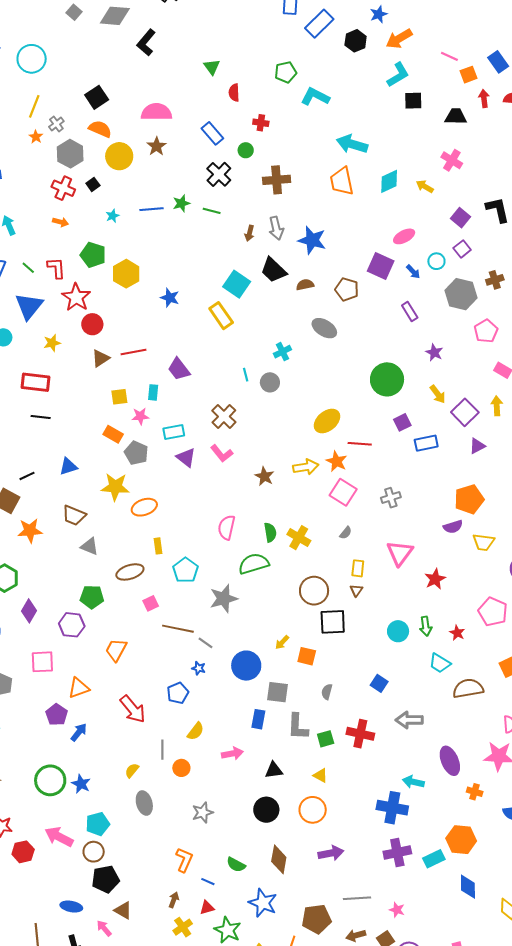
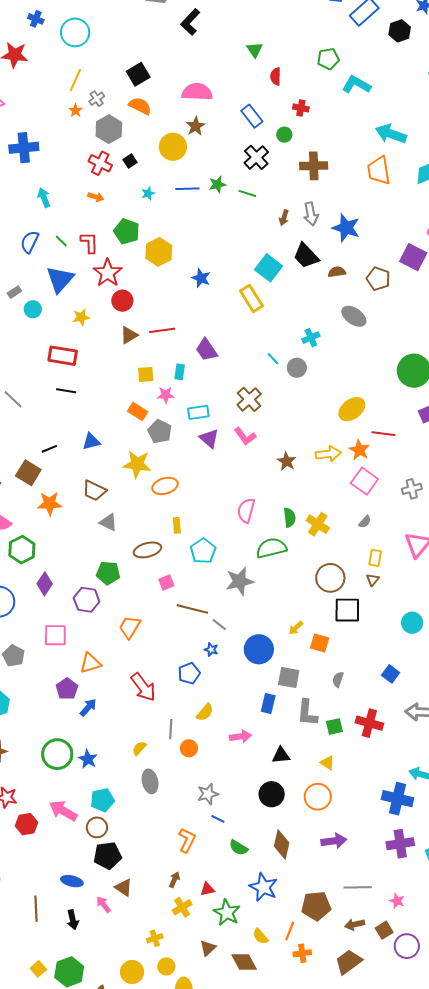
yellow circle: (119, 156) -> (173, 147), moved
cyan line: (246, 375) -> (273, 359), turned -32
blue line: (208, 882) -> (218, 819), moved

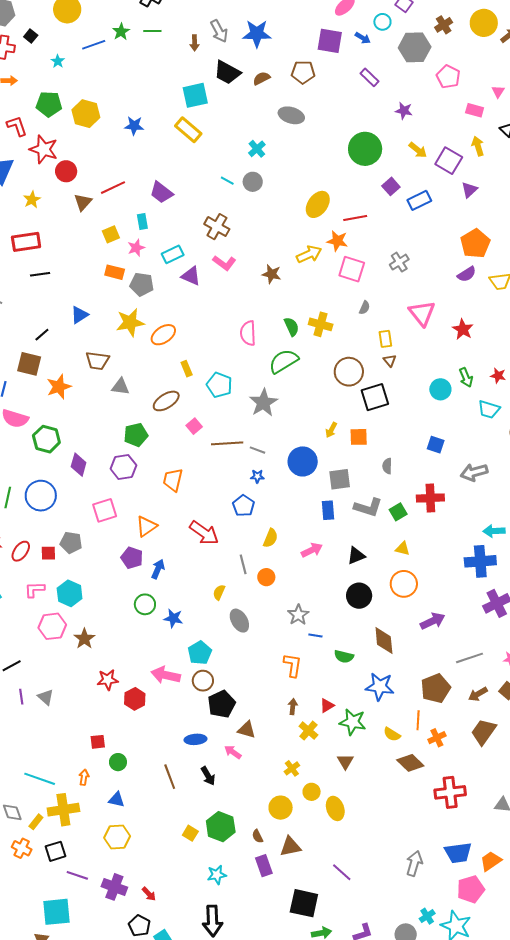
cyan square: (269, 268) -> (195, 95), turned -32
gray L-shape: (307, 713) -> (368, 507), turned -60
green circle: (57, 754) -> (145, 604), moved, size x0.7
brown diamond: (244, 962) -> (410, 763), moved

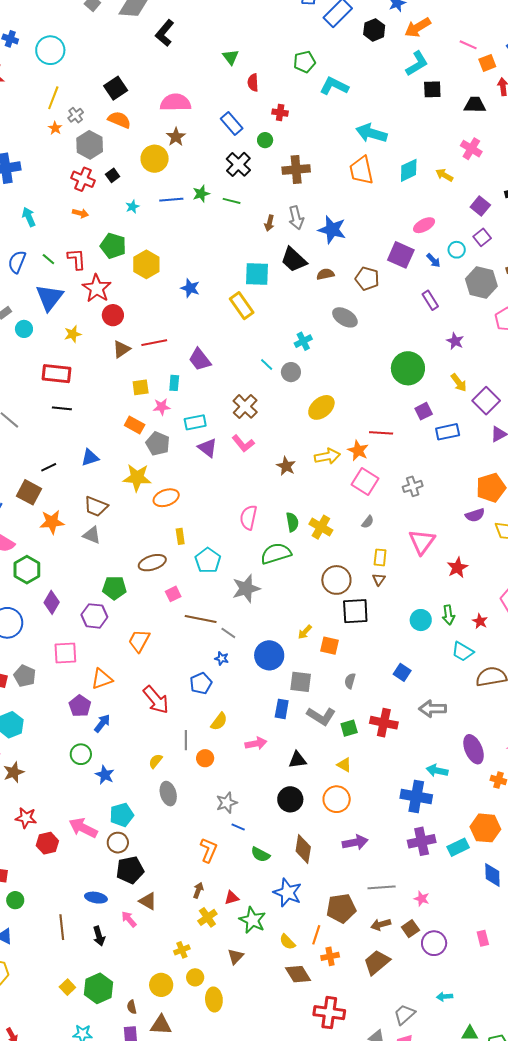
yellow ellipse: (318, 204) -> (321, 407), moved
gray triangle: (121, 387) -> (92, 535), moved

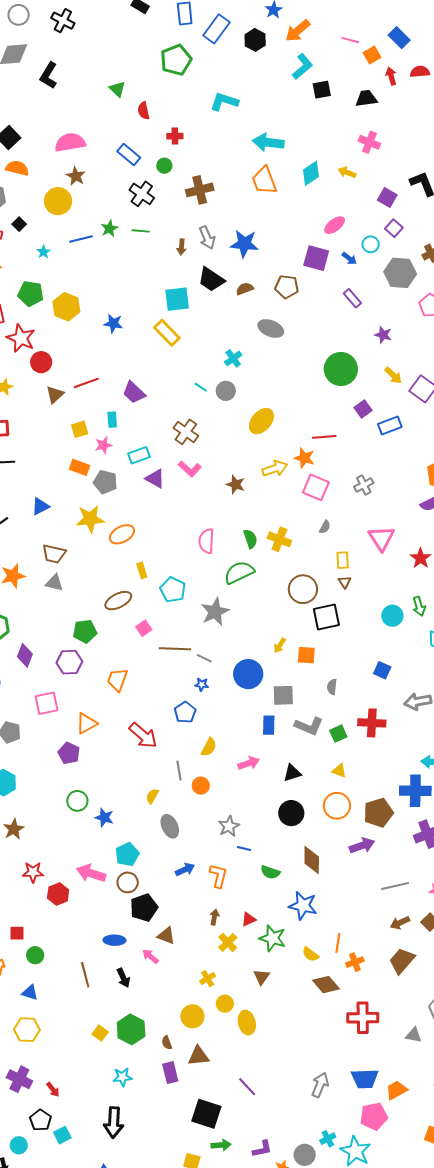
green pentagon: (304, 62) -> (176, 60), moved, size x1.4
blue arrow: (102, 723) -> (185, 870), moved, turned 36
brown pentagon: (341, 908) -> (378, 813), moved

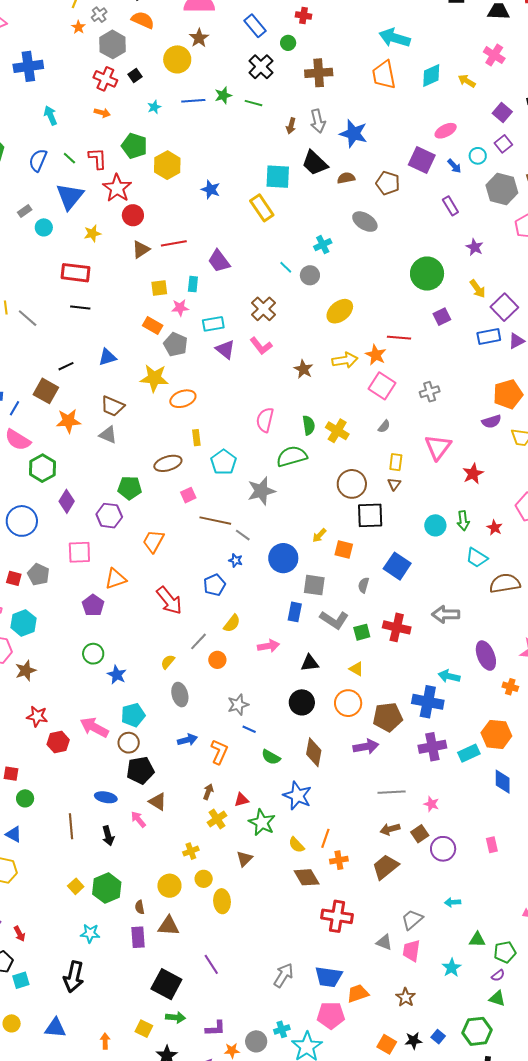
blue rectangle: (390, 426) -> (489, 337), moved
blue square: (382, 670) -> (397, 566), moved, size x1.5
gray line: (179, 771) -> (198, 641), turned 42

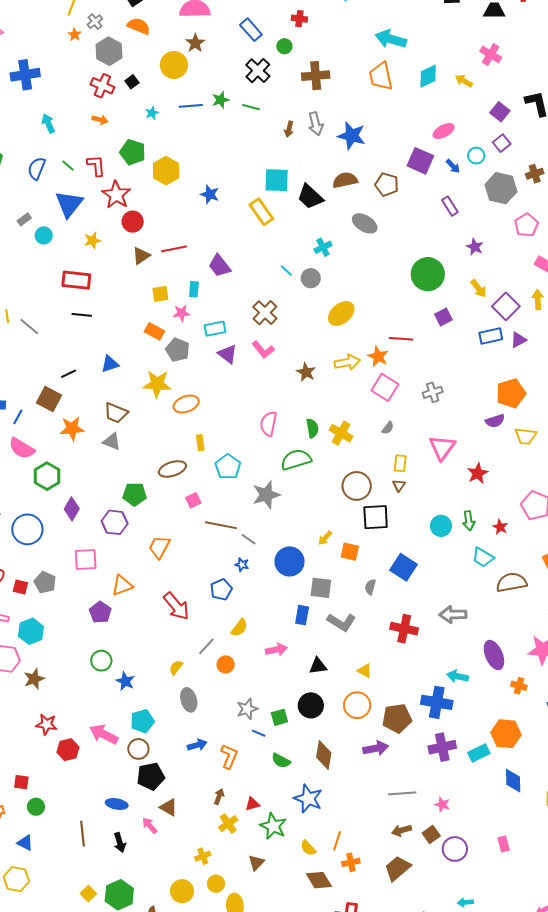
black trapezoid: (315, 163) -> (310, 197), moved
brown semicircle: (346, 178) -> (345, 180), size x1.4
green square: (362, 632) -> (279, 717), moved

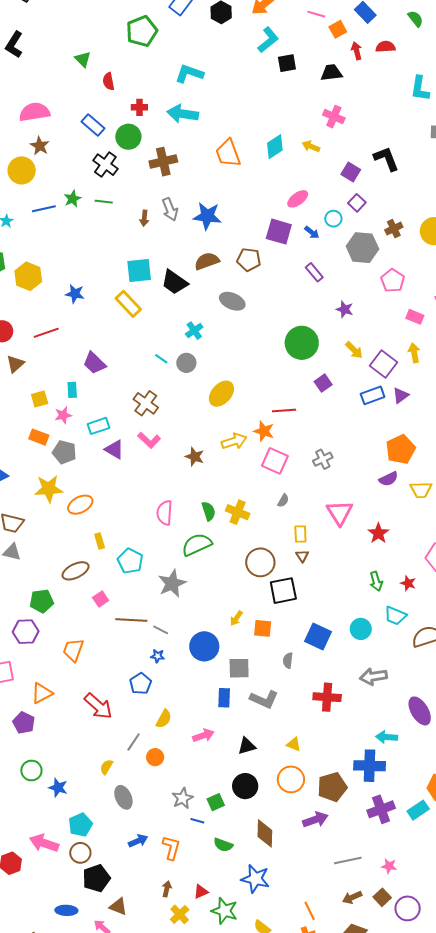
cyan arrow: (391, 39) -> (183, 114), moved
green circle: (284, 46) -> (128, 137), size x1.6
red line: (174, 249) -> (46, 333), moved
cyan circle: (441, 526) -> (361, 629), moved
orange line: (337, 841) -> (310, 911), moved, turned -36

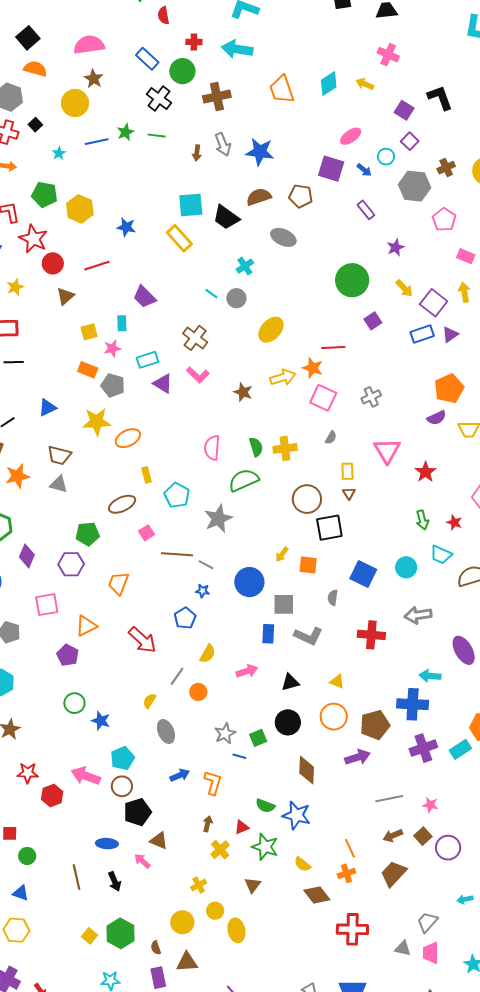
purple star: (345, 309) -> (396, 247), turned 30
yellow cross: (238, 512) -> (285, 448), turned -30
green semicircle: (223, 845) -> (265, 806), moved

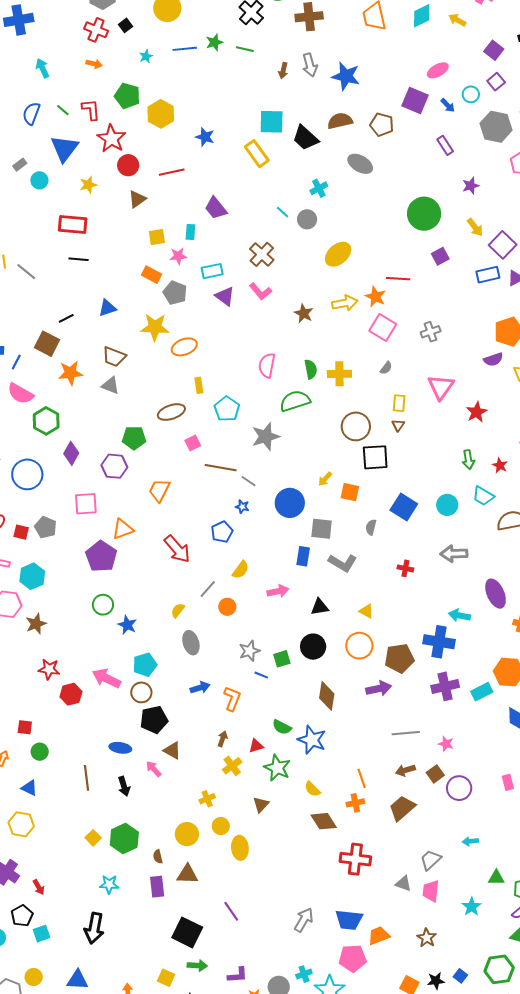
red cross: (371, 635) -> (405, 568), size x0.6
purple pentagon: (68, 655) -> (101, 556), size x1.4

